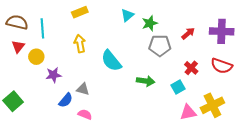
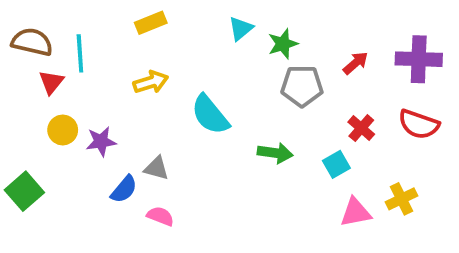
yellow arrow: (80, 44) -> (151, 82), turned 84
red triangle: (18, 47) -> (51, 82), moved
yellow circle: (36, 57) -> (63, 130), moved
yellow cross: (212, 105) -> (402, 199), size x0.7

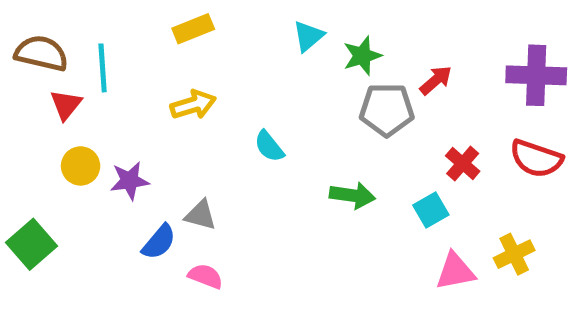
red arrow: (356, 63) -> (436, 80), moved
cyan semicircle: (210, 115) -> (269, 146), size x0.6

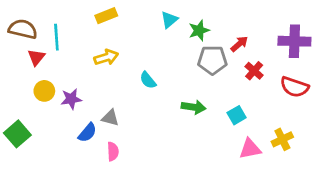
red cross: (463, 164) -> (254, 71), moved
pink semicircle: (205, 276) -> (113, 151), turned 66

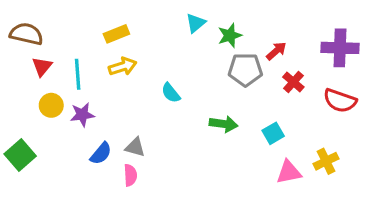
yellow rectangle: (106, 16) -> (116, 34), moved
cyan line: (56, 37) -> (78, 74), moved
gray triangle: (110, 118) -> (135, 147), moved

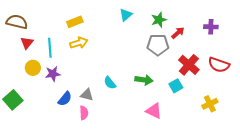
green star: (230, 35) -> (159, 20), moved
purple cross: (340, 48) -> (211, 27), moved, size x0.6
red cross: (293, 82) -> (189, 65), moved, size x1.5
cyan semicircle: (171, 93) -> (110, 83), moved
pink triangle: (289, 172) -> (154, 111), moved, turned 36

